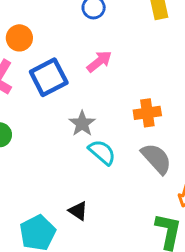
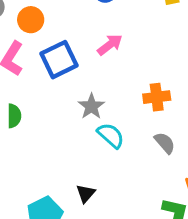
gray semicircle: (156, 159) -> (165, 143), size x0.7
black triangle: (78, 211) -> (86, 193), turned 36

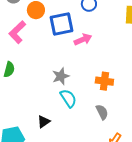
blue square: (59, 60) -> (62, 24), moved
black triangle: (86, 193) -> (44, 122), moved

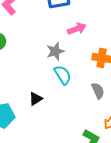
pink arrow: (83, 39) -> (77, 29), moved

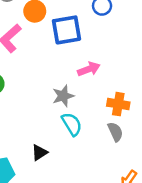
gray semicircle: (98, 91) -> (115, 132), moved

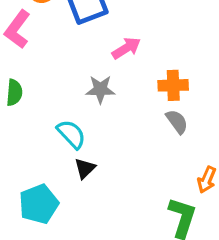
gray star: (63, 96) -> (100, 89), turned 30
cyan semicircle: (72, 124) -> (71, 134), moved

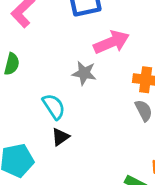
pink arrow: (126, 48) -> (111, 42), size x1.4

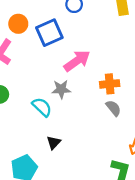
cyan semicircle: (54, 107) -> (42, 107), moved

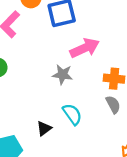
cyan semicircle: (42, 107) -> (72, 114), moved

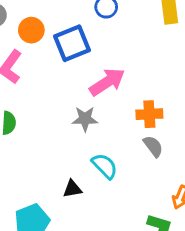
black triangle: (44, 128) -> (72, 189), turned 35

